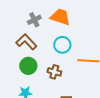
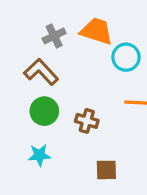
cyan circle: (62, 45) -> (126, 57), moved

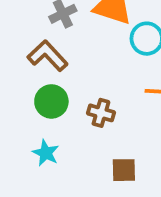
cyan star: (39, 155) -> (46, 153), turned 30

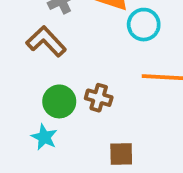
green circle: (51, 101) -> (59, 101), moved

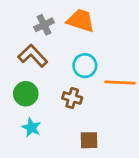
cyan circle: (144, 25) -> (85, 66), moved
green circle: (59, 101) -> (26, 94), moved

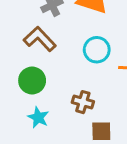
brown cross: (72, 98) -> (83, 102), moved

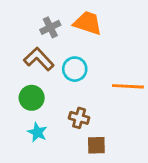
cyan circle: (97, 50) -> (75, 69), moved

